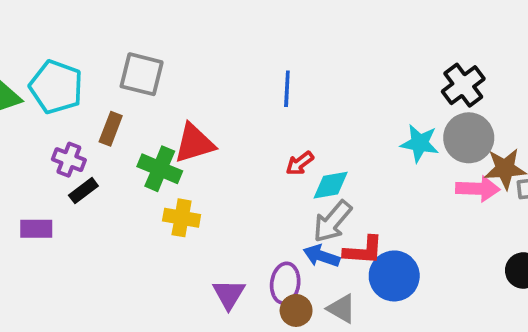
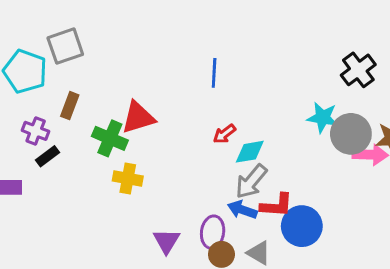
gray square: (142, 74) -> (65, 46), moved, turned -33
gray circle: (469, 138) -> (351, 134), moved

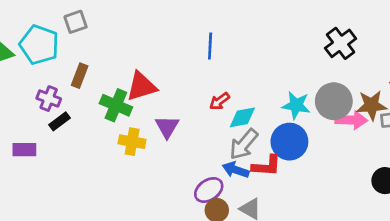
gray square: (65, 46) -> (76, 22), size x0.7
cyan star: (323, 118) -> (296, 105), moved
blue circle: (302, 226) -> (289, 142), moved
purple ellipse: (213, 232) -> (209, 190), turned 48
purple triangle: (166, 241) -> (167, 127), moved

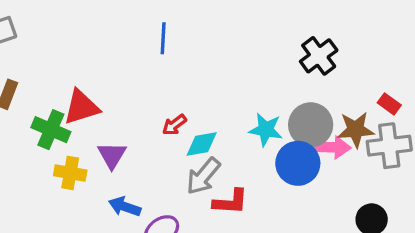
blue line: (210, 46) -> (163, 38), moved
blue circle: (289, 142) -> (298, 163), moved
blue arrow: (236, 170) -> (125, 207), moved

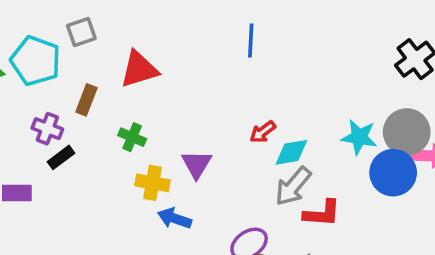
red triangle: (81, 107) -> (139, 69), moved
green cross: (51, 130) -> (132, 137), size x0.7
blue arrow: (125, 207) -> (175, 218), moved

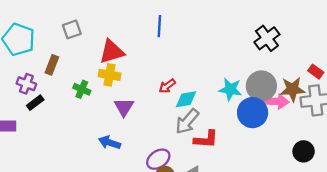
gray square: (81, 32) -> (72, 29), moved
red triangle: (139, 69) -> (112, 52), moved
yellow cross: (152, 183) -> (110, 75), moved

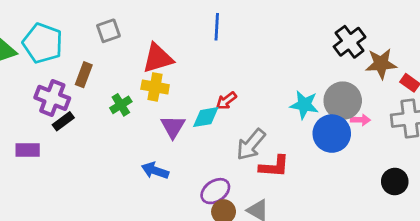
purple cross: (26, 84) -> (52, 98), size x1.4
green cross: (82, 89) -> (121, 105), turned 35
brown star: (292, 89) -> (381, 64), moved
cyan diamond: (186, 99) -> (206, 117), moved
pink arrow: (276, 101) -> (361, 120), size x0.6

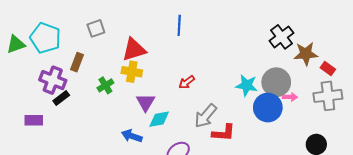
cyan diamond: (206, 117) -> (159, 119), moved

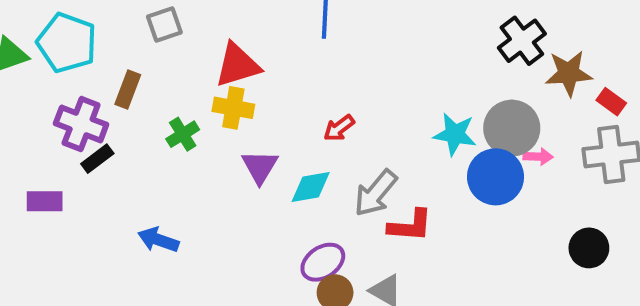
cyan diamond: (159, 119) -> (311, 187), moved
blue arrow: (132, 136) -> (158, 240), moved

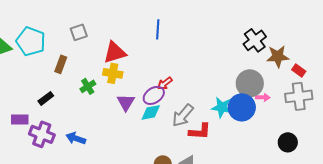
purple cross: (81, 124) -> (42, 134), moved
cyan star: (455, 134) -> (222, 107), moved
purple ellipse: (323, 262) -> (154, 95), moved

